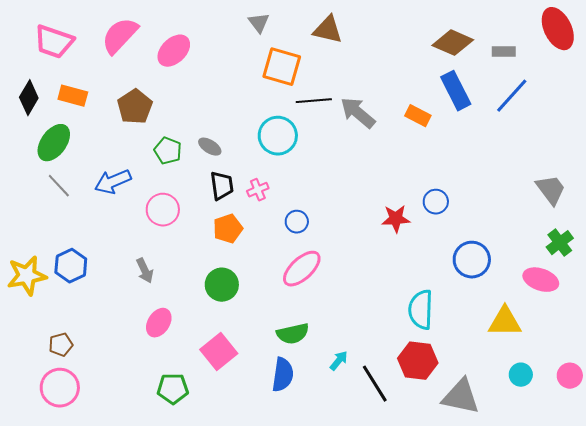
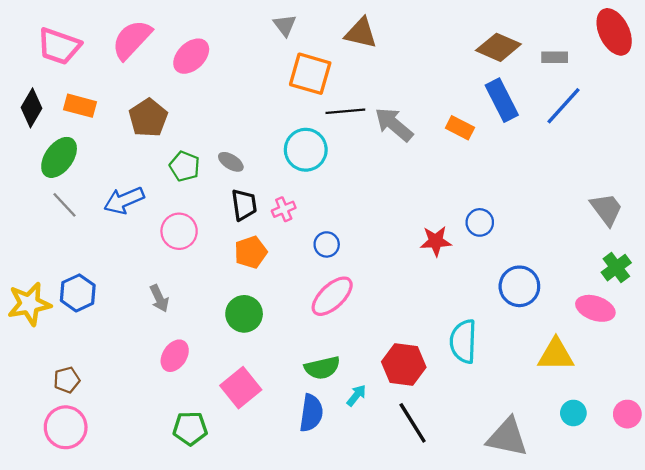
cyan arrow: (339, 361) -> (356, 395), moved
red hexagon: (418, 361) -> (404, 365), moved

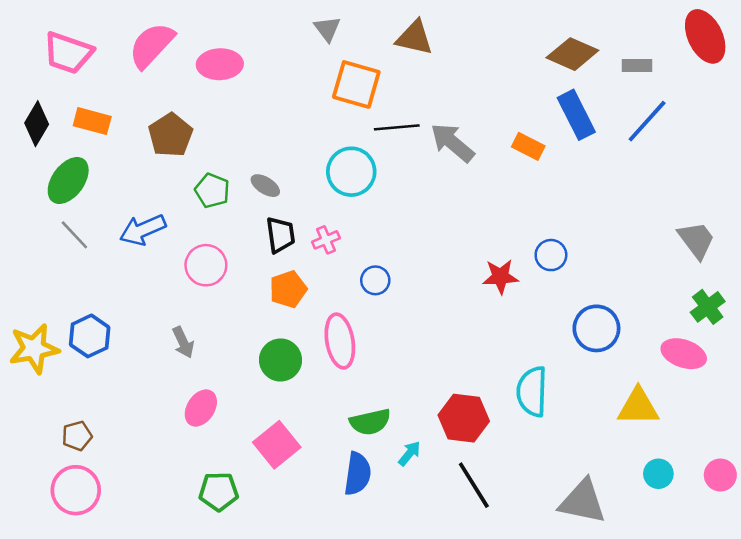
pink ellipse: (191, 56) -> (220, 64), turned 42
pink ellipse: (332, 296) -> (340, 341), moved, turned -57

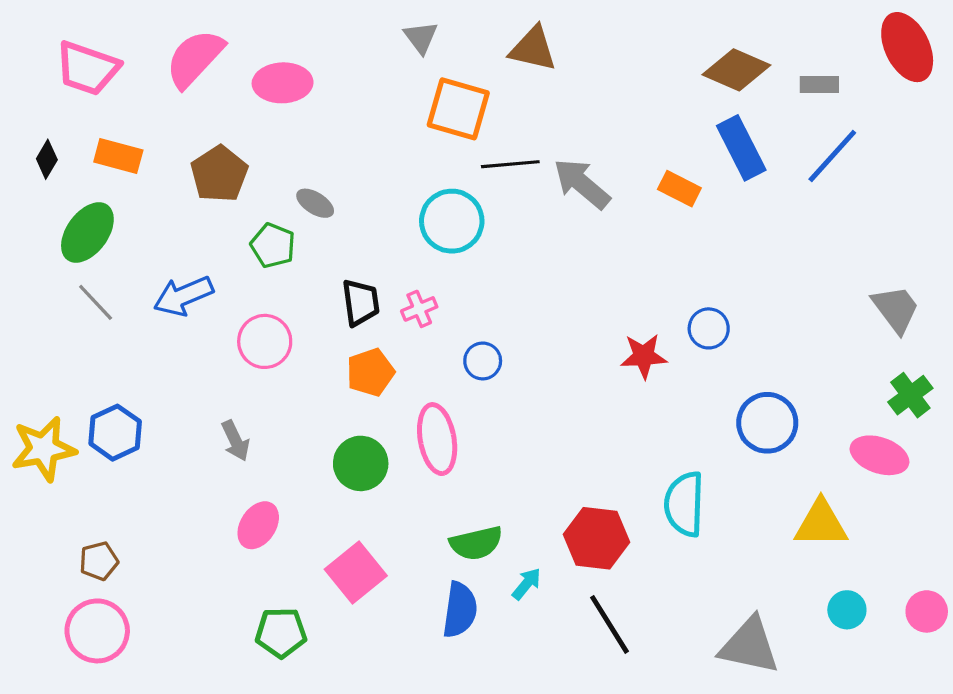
black diamond: (37, 124) -> (47, 159), size x0.7
gray ellipse: (265, 186) -> (315, 203), moved

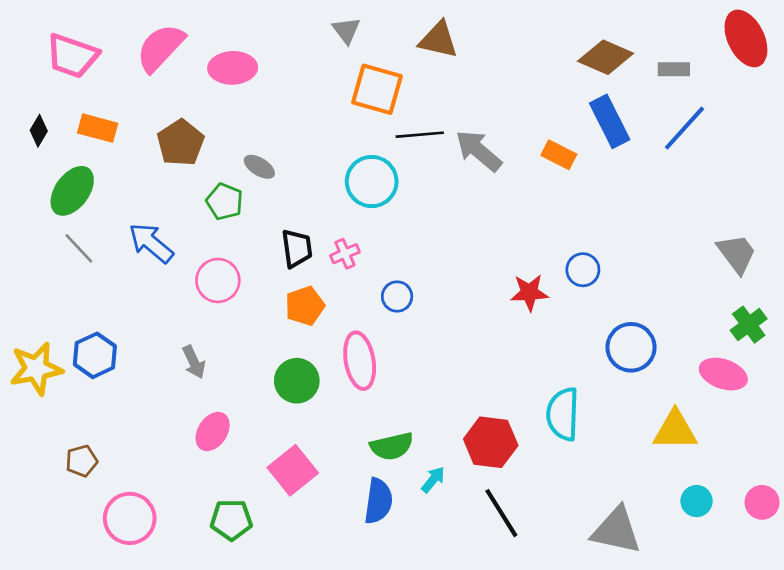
blue arrow: (183, 296) -> (151, 243), turned 63
pink circle: (97, 631) -> (130, 518), moved

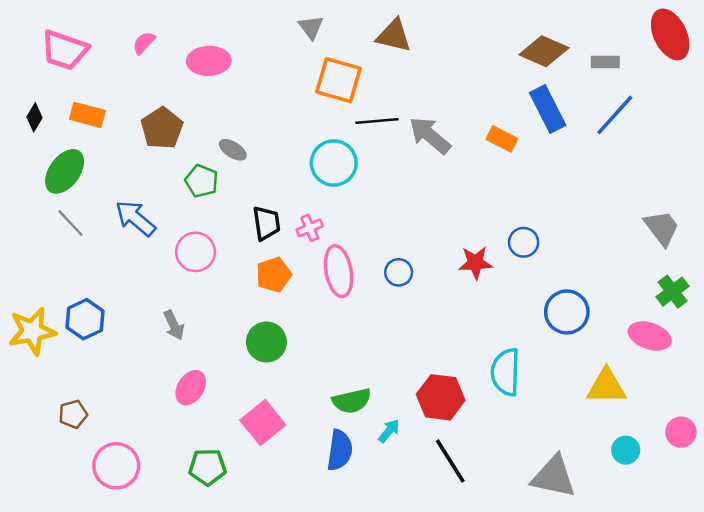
pink semicircle: (160, 48) -> (144, 43), size x0.5
blue circle: (397, 296) -> (399, 272), moved
pink ellipse: (360, 361) -> (339, 271), moved
pink circle: (762, 502) -> (681, 432), moved

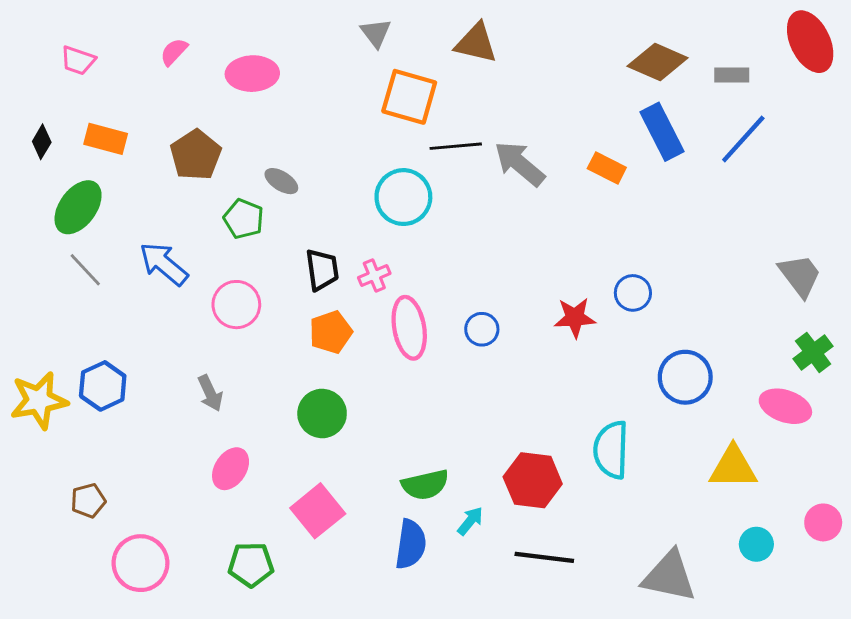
pink trapezoid: (65, 50) -> (78, 61), size x0.6
black line: (450, 461) -> (544, 557), turned -51

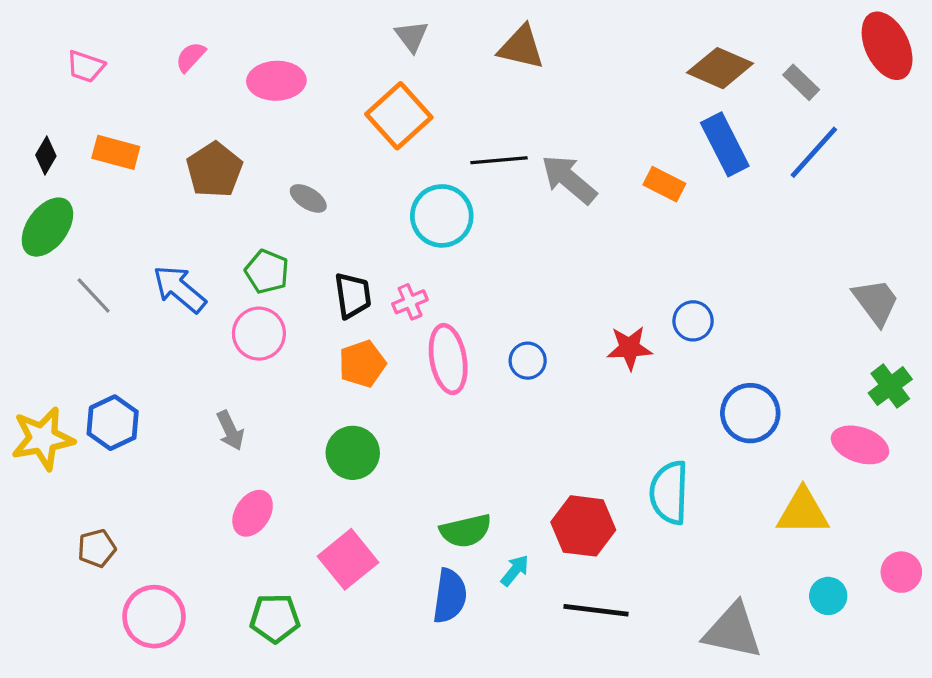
gray rectangle: (732, 75) -> (801, 82), turned 44
orange square: (409, 97) -> (399, 116), moved, turned 32
green ellipse: (78, 207) -> (47, 227), moved
green pentagon: (244, 219) -> (267, 272), moved

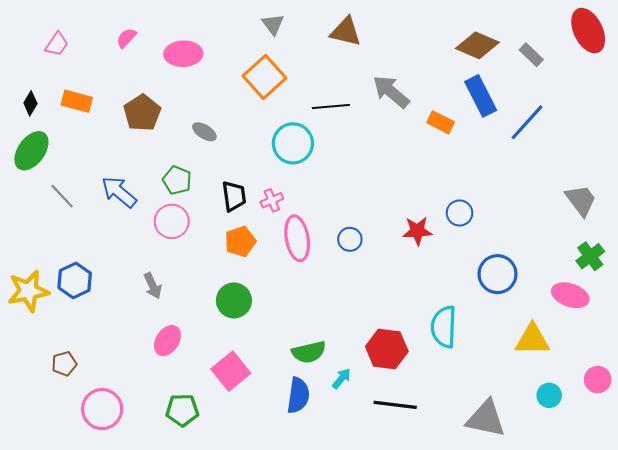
pink trapezoid: (86, 66) -> (57, 44), turned -75
blue line: (814, 152) -> (527, 122), moved
gray arrow: (569, 179) -> (391, 92), moved

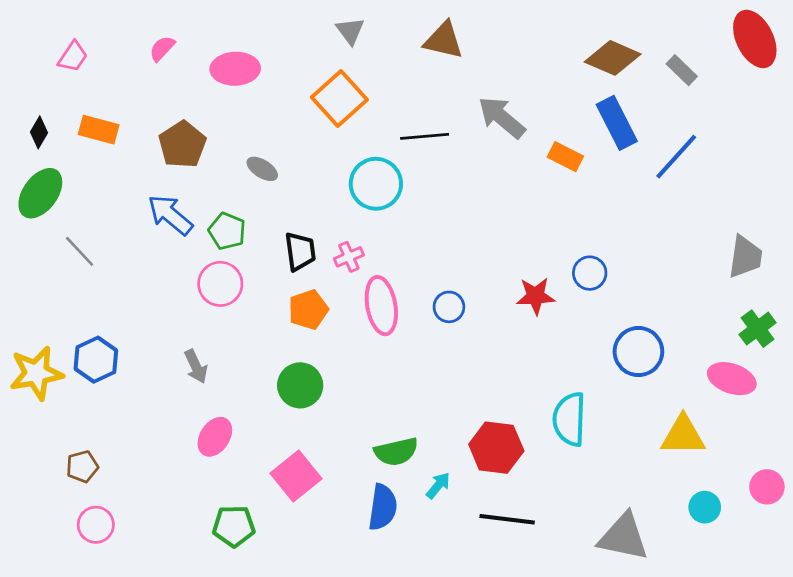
blue arrow: (119, 192) -> (170, 215), moved
gray trapezoid: (581, 200) -> (745, 257), turned 45
pink circle: (102, 409) -> (96, 525), moved, size x0.7

